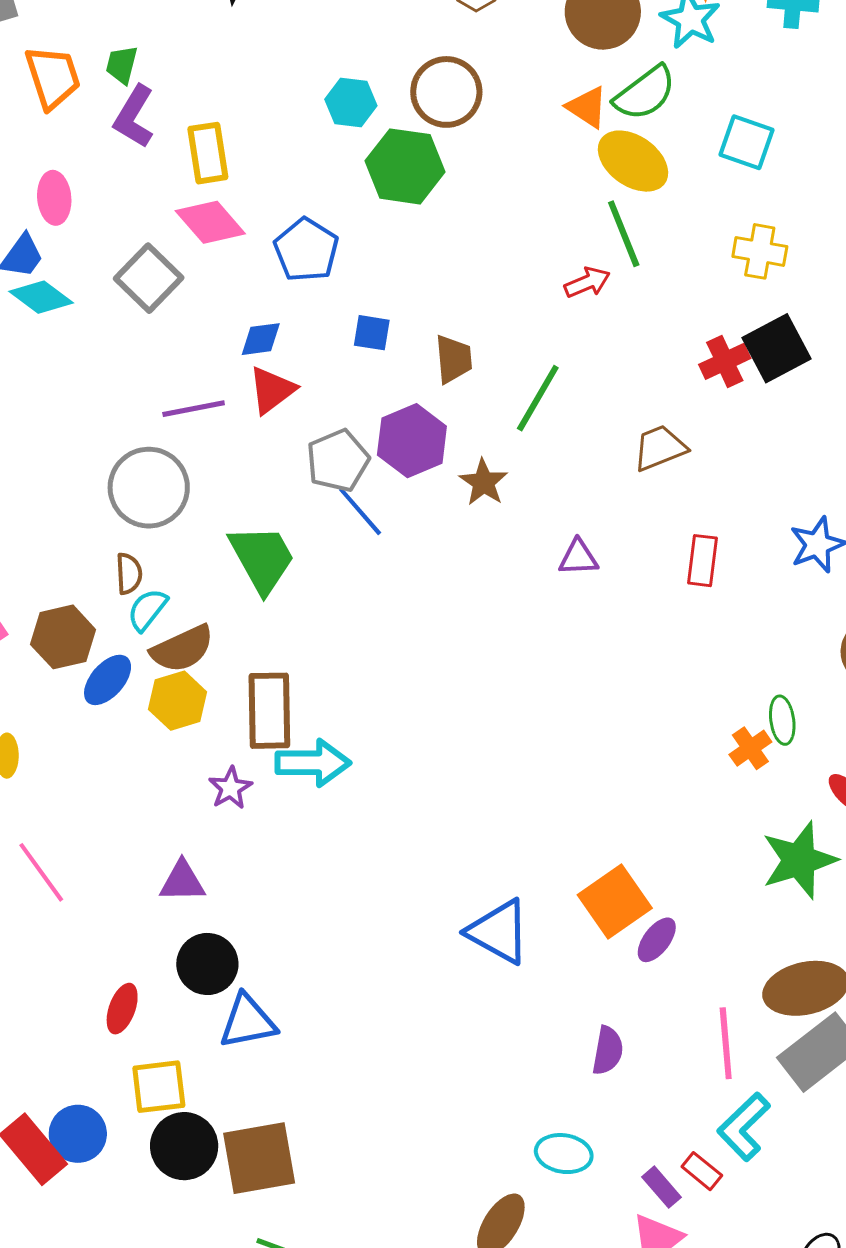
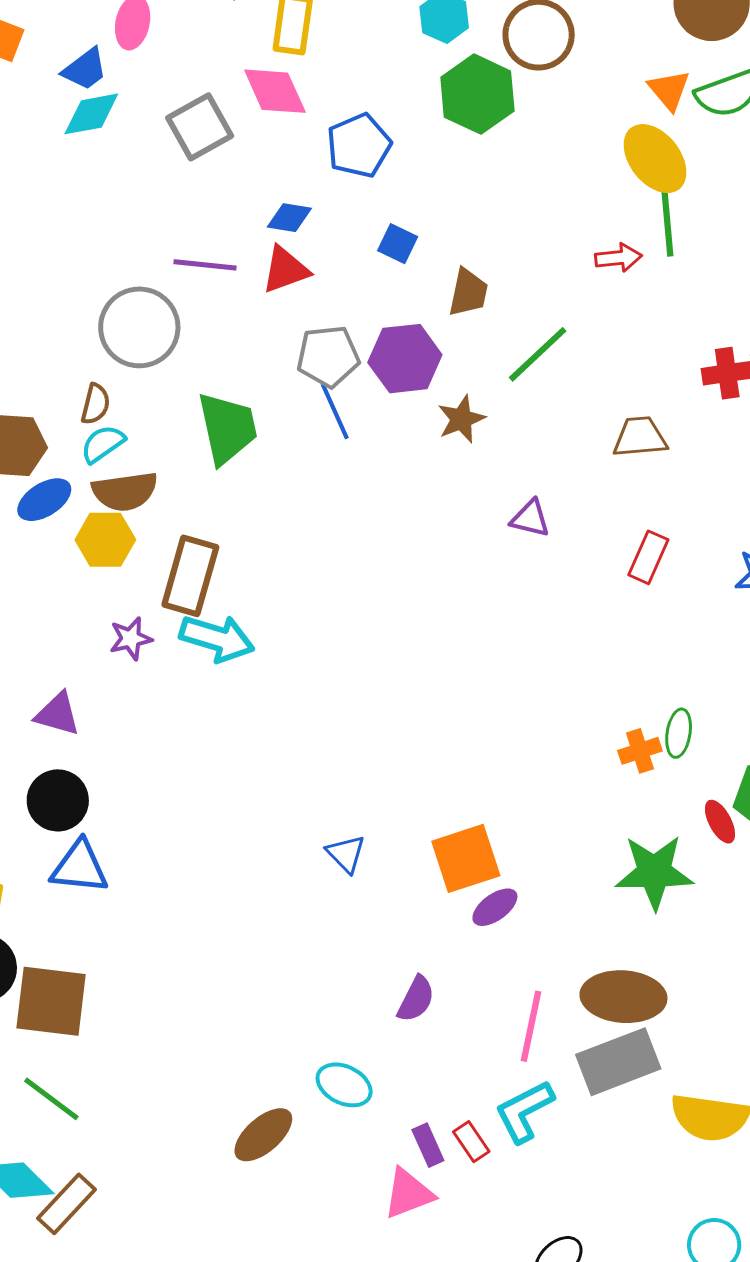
yellow ellipse: (633, 161) -> (655, 159), moved
cyan diamond: (41, 297) -> (91, 114), turned -64
blue triangle: (499, 932) -> (346, 854), size x0.6

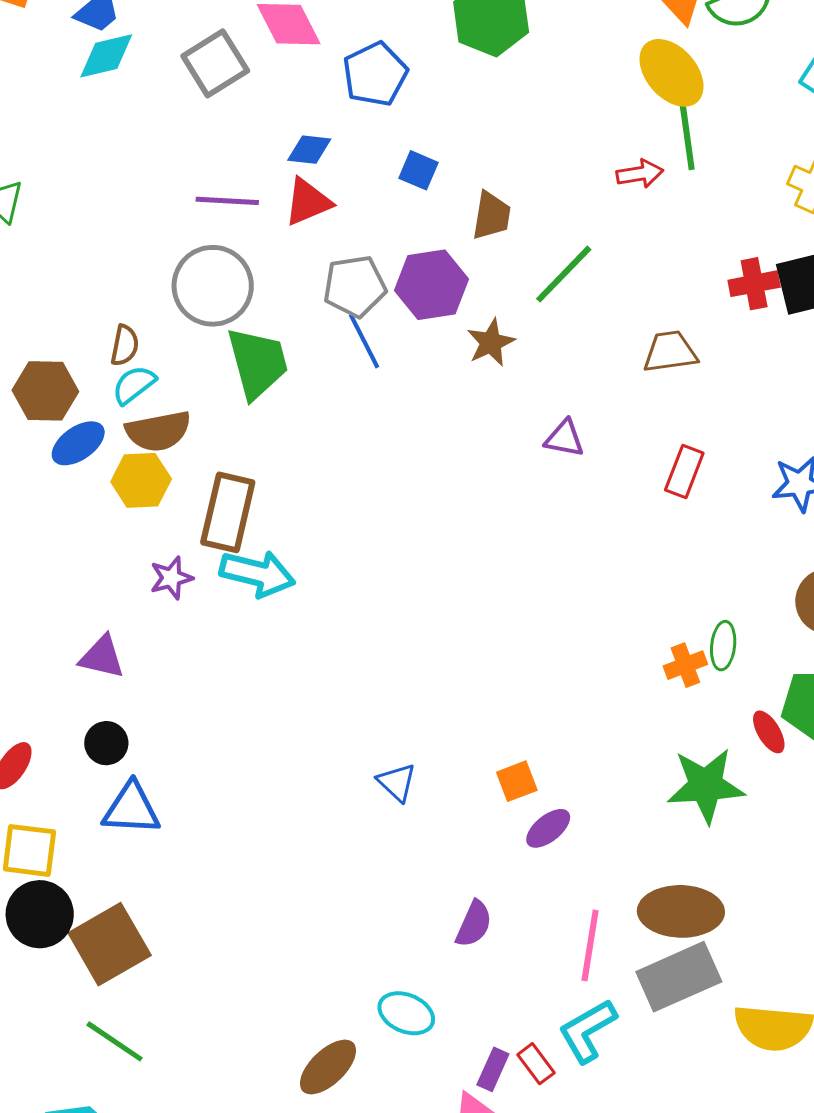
gray circle: (139, 327) -> (213, 286), moved
black circle: (58, 800) -> (106, 743), size x0.7
orange square: (466, 858) -> (517, 781), size x0.6
brown square: (51, 1001) -> (110, 944), turned -34
purple rectangle: (428, 1145) -> (493, 1069), turned 51

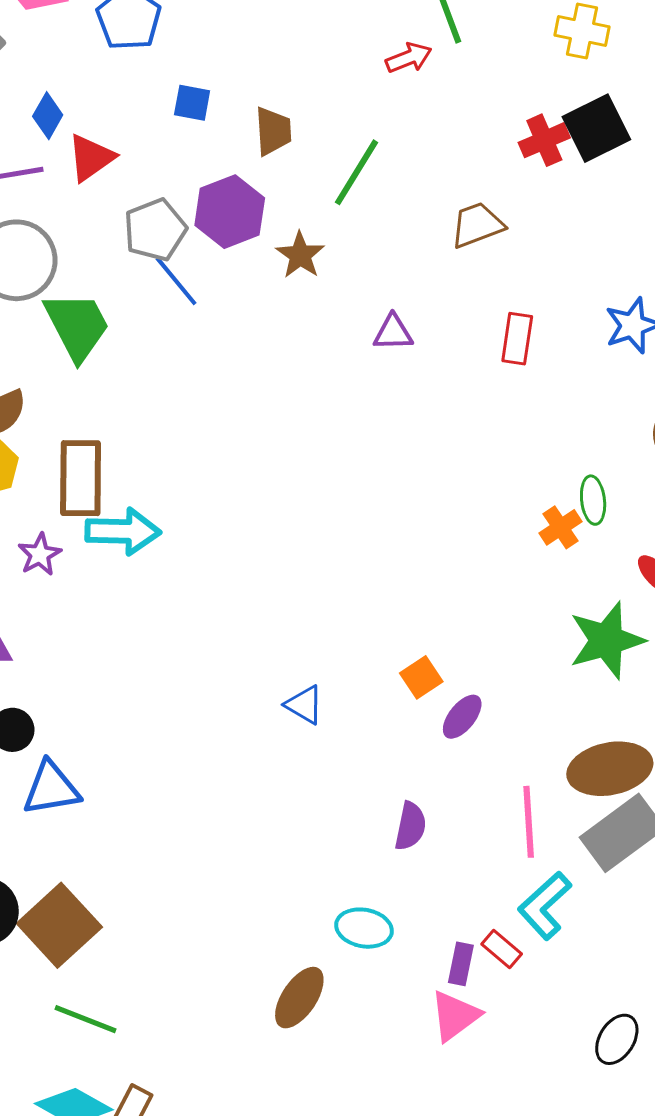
blue diamond: (309, 150) -> (48, 116), moved, turned -54

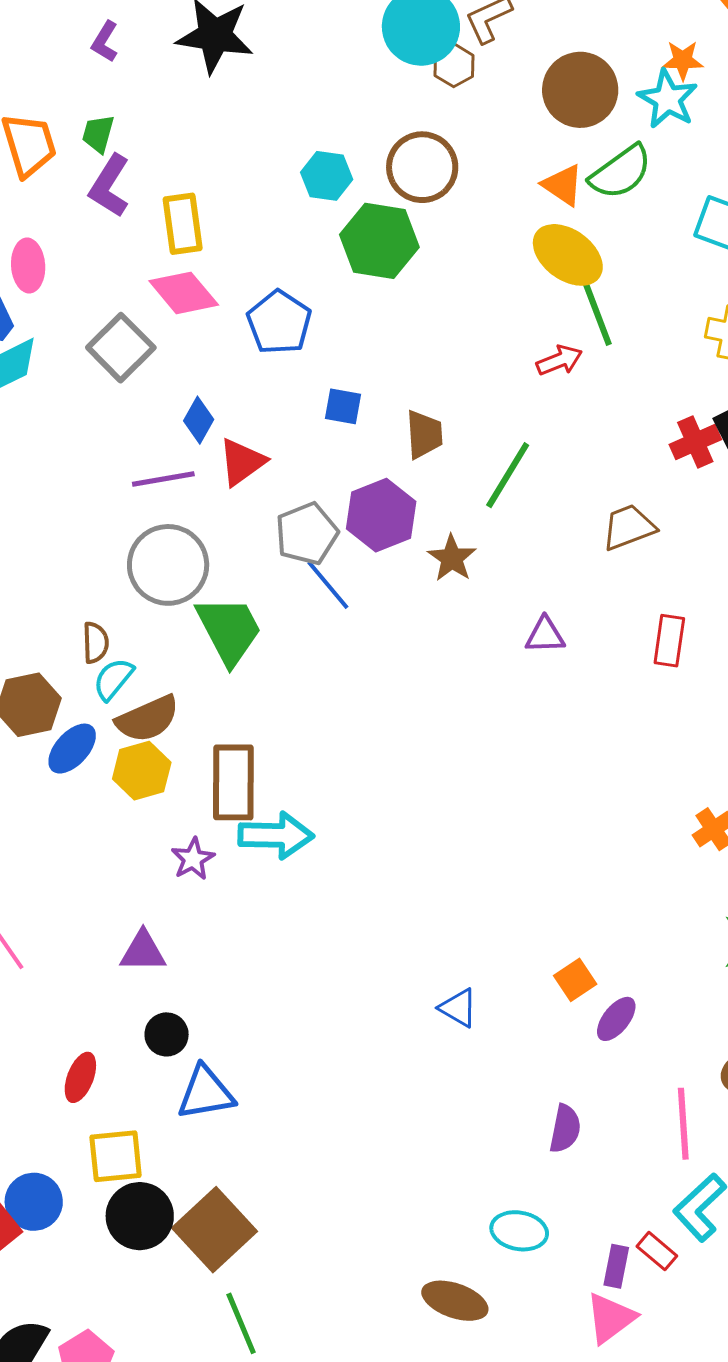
brown ellipse: (299, 998) -> (455, 1301), turned 76
green line: (85, 1019) -> (241, 1323), turned 46

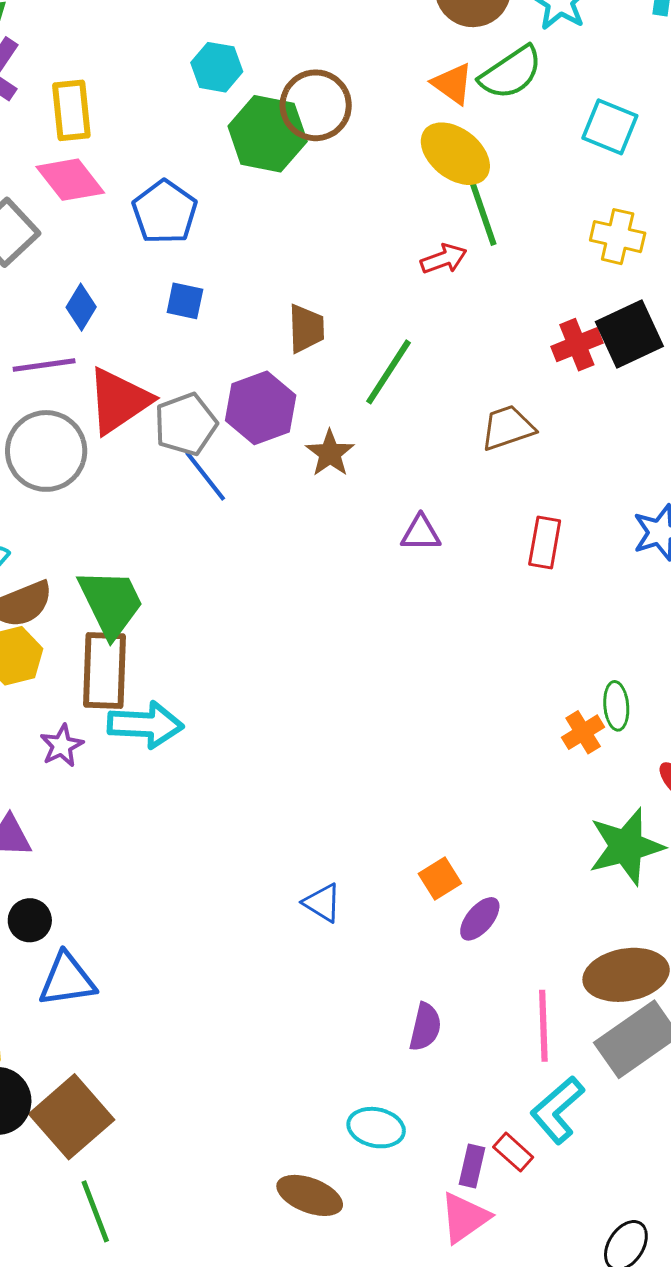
brown circle: (422, 167) -> (316, 105), moved
blue square: (343, 406) -> (185, 301), moved
red triangle: (242, 462) -> (119, 401), moved, size x1.4
green trapezoid: (229, 630) -> (111, 603), moved

